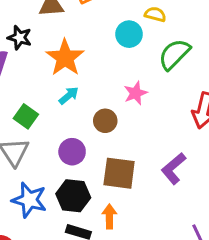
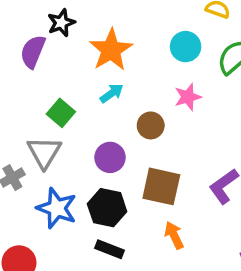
cyan circle: (129, 34) -> (186, 47), moved
black star: (20, 38) -> (61, 23), turned 30
orange arrow: (109, 216) -> (174, 235), moved, turned -30

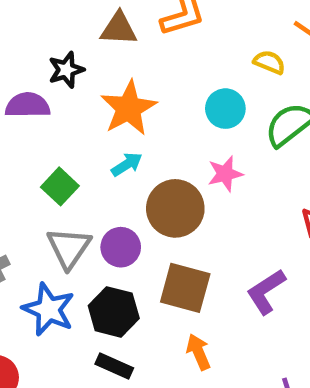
purple semicircle: (33, 51) -> (28, 105), turned 64
brown circle: (151, 125) -> (175, 208), size x1.6
gray triangle: (44, 152) -> (69, 248), moved

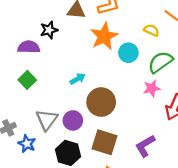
orange star: (129, 108) -> (104, 36), moved
pink star: (225, 174) -> (152, 88), moved
green square: (60, 186) -> (27, 80), moved
blue star: (49, 309) -> (27, 144), moved, size x0.7

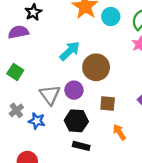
cyan arrow: (78, 79) -> (70, 51), size x1.5
green square: (27, 80) -> (15, 72), moved
brown square: (105, 142) -> (108, 103), size x0.7

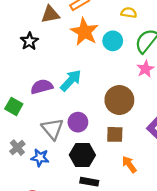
purple semicircle: (18, 32) -> (42, 87), moved
brown circle: (96, 67) -> (119, 100), moved

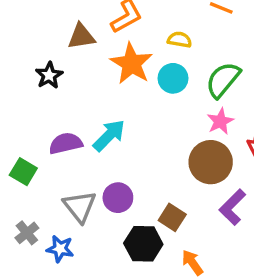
yellow semicircle: (129, 13) -> (180, 40), moved
brown circle: (119, 100) -> (211, 162), moved
brown square: (115, 134) -> (172, 217), turned 30
black hexagon: (82, 155) -> (143, 244), moved

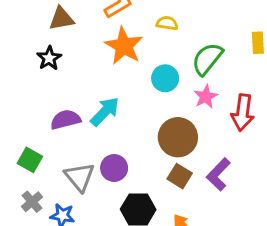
brown triangle: (81, 36) -> (61, 19), moved
cyan circle: (173, 78) -> (165, 78), moved
brown circle: (211, 162) -> (178, 137), moved
green square: (23, 172) -> (30, 160), moved
brown square: (172, 217) -> (180, 176), moved

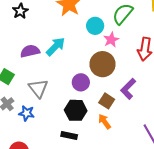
pink star: (206, 97) -> (111, 40), moved
purple circle: (114, 168) -> (81, 82), moved
brown square: (180, 176) -> (107, 101), moved

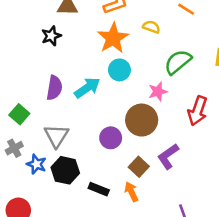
cyan circle: (95, 26) -> (119, 70), moved
purple semicircle: (30, 51) -> (54, 88), turned 102
black hexagon: (76, 110) -> (65, 170), moved
black rectangle: (69, 136) -> (99, 189), moved

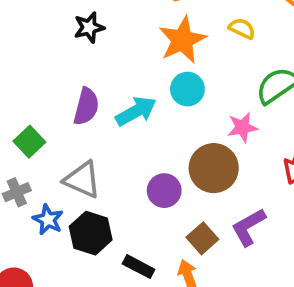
gray triangle: (56, 136) -> (82, 180), turned -44

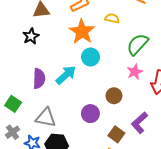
pink star: (242, 127) -> (135, 72), moved
brown circle: (214, 168) -> (114, 96), size x0.6

